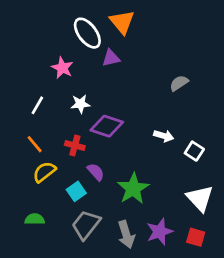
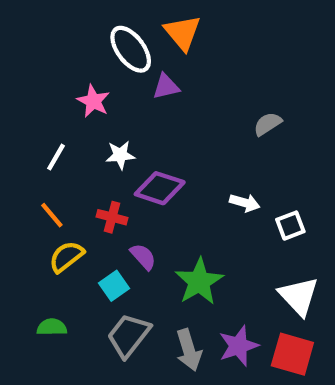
white square: (194, 151) -> (290, 226), turned 36
red square: (196, 237) -> (292, 354), size x1.5

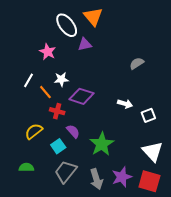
orange line: (52, 215) -> (45, 92), moved

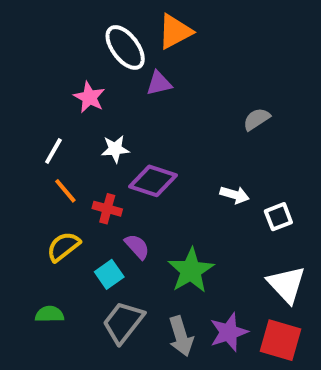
orange triangle: (93, 17) -> (175, 32), turned 42
orange line: (45, 92) -> (65, 191), moved

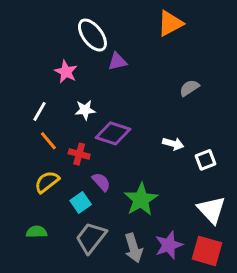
orange triangle: (175, 32) -> (170, 23), moved

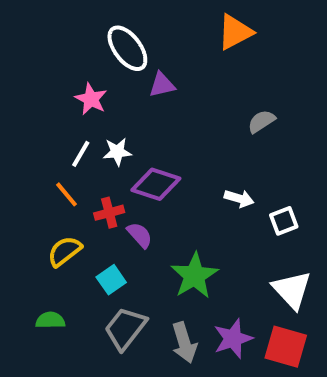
white line: (40, 111) -> (81, 154), moved
red cross: (79, 154) -> (109, 213), turned -30
purple semicircle: (101, 182) -> (140, 235), moved

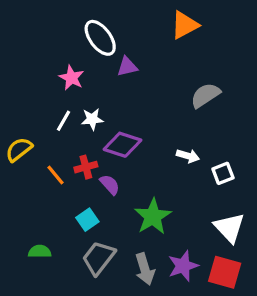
gray semicircle: (261, 121) -> (205, 95), size x1.4
orange line: (67, 194) -> (56, 175), moved
yellow semicircle: (65, 251) -> (19, 149), moved

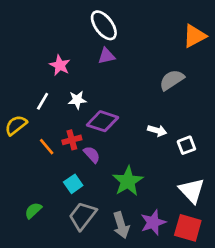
orange triangle: (185, 25) -> (194, 36), moved
white ellipse: (100, 38) -> (104, 25), moved
white line: (64, 121) -> (43, 101), moved
green semicircle: (40, 252) -> (33, 210), turned -42

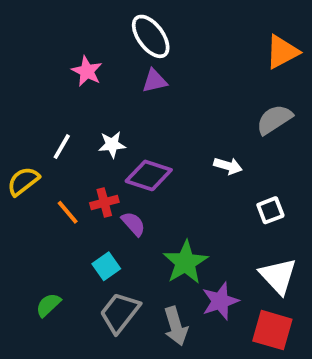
pink star: (60, 65) -> (87, 71), moved
gray semicircle: (172, 80) -> (274, 119), moved
white arrow: (157, 131) -> (228, 166), moved
purple star: (153, 222) -> (220, 301), moved

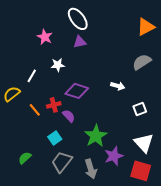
white star: (112, 145) -> (58, 65), moved

